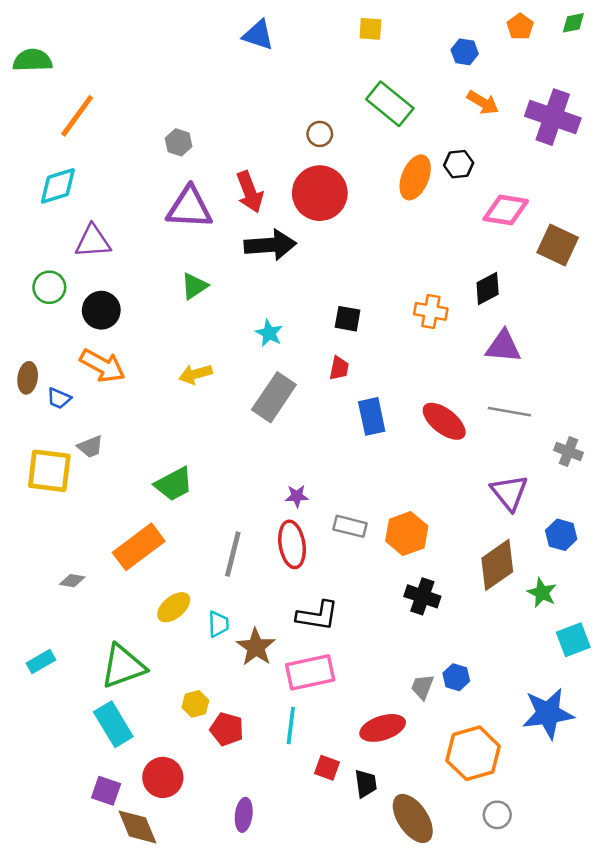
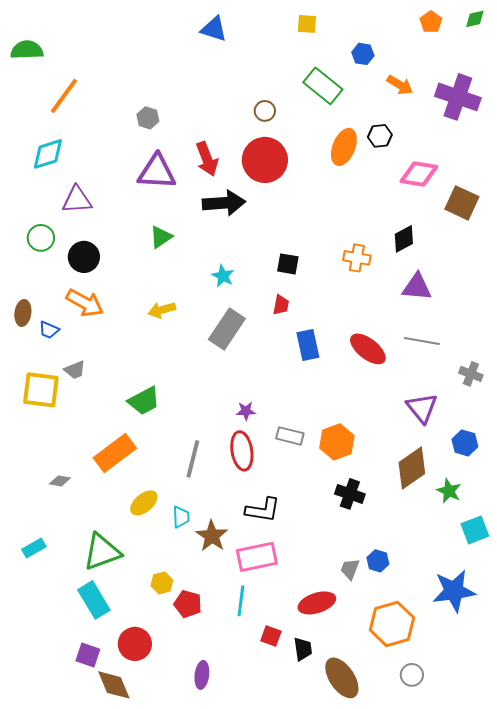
blue hexagon: (465, 52) -> (363, 54), moved

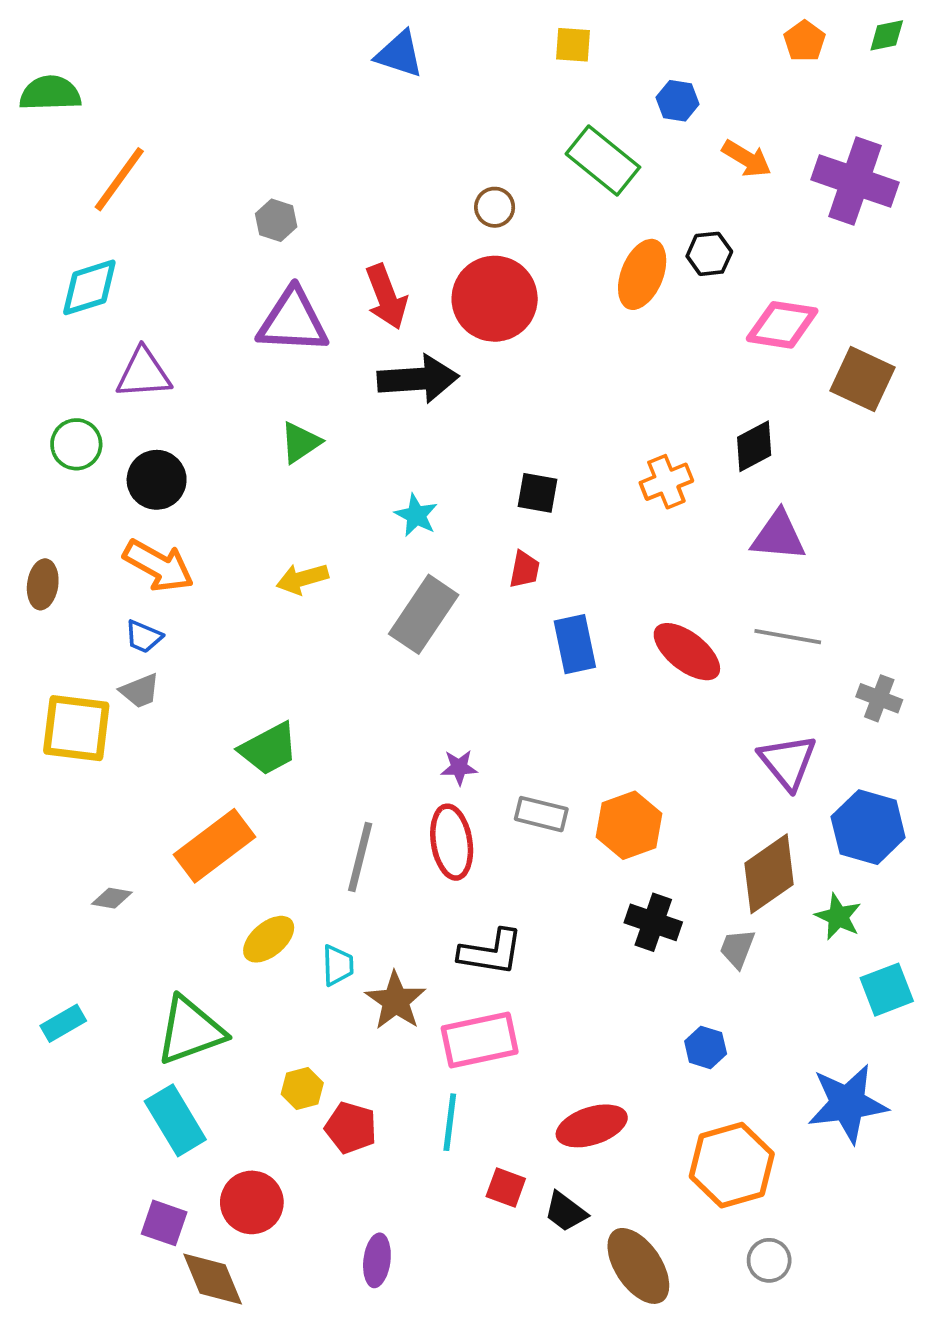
orange cross: (357, 258) -> (666, 482), turned -32
blue trapezoid: (49, 330) -> (144, 637), moved
blue hexagon: (465, 443) -> (868, 827), size x1.5
gray trapezoid: (350, 569) -> (737, 948), moved
black trapezoid: (303, 649) -> (566, 1212), turned 135

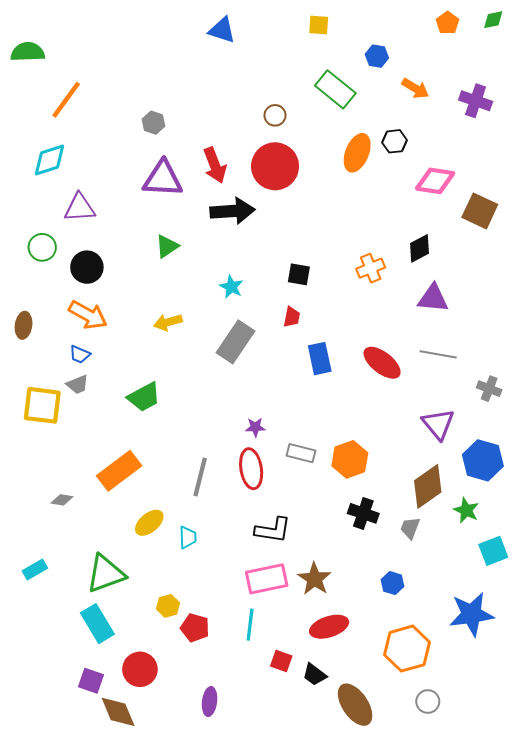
purple cross: (855, 181) -> (476, 101), size x0.7
green trapezoid: (269, 749) -> (144, 397), moved
brown star: (396, 1001) -> (315, 579), moved

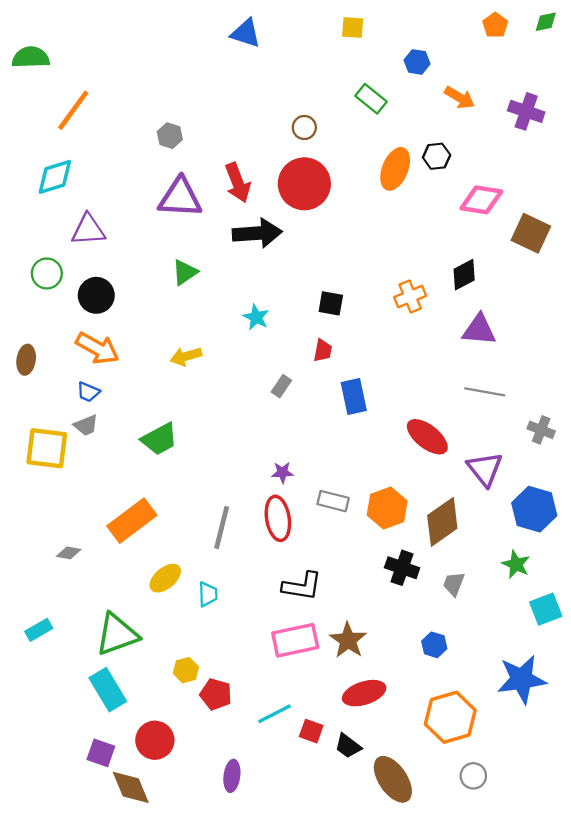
green rectangle: (335, 89) -> (371, 99), size x0.7
gray rectangle: (236, 342) -> (281, 386), moved, size x0.5
red ellipse: (382, 363) -> (427, 437), moved
brown diamond: (428, 486) -> (442, 522), moved
cyan line: (250, 625) -> (274, 714), moved, turned 56

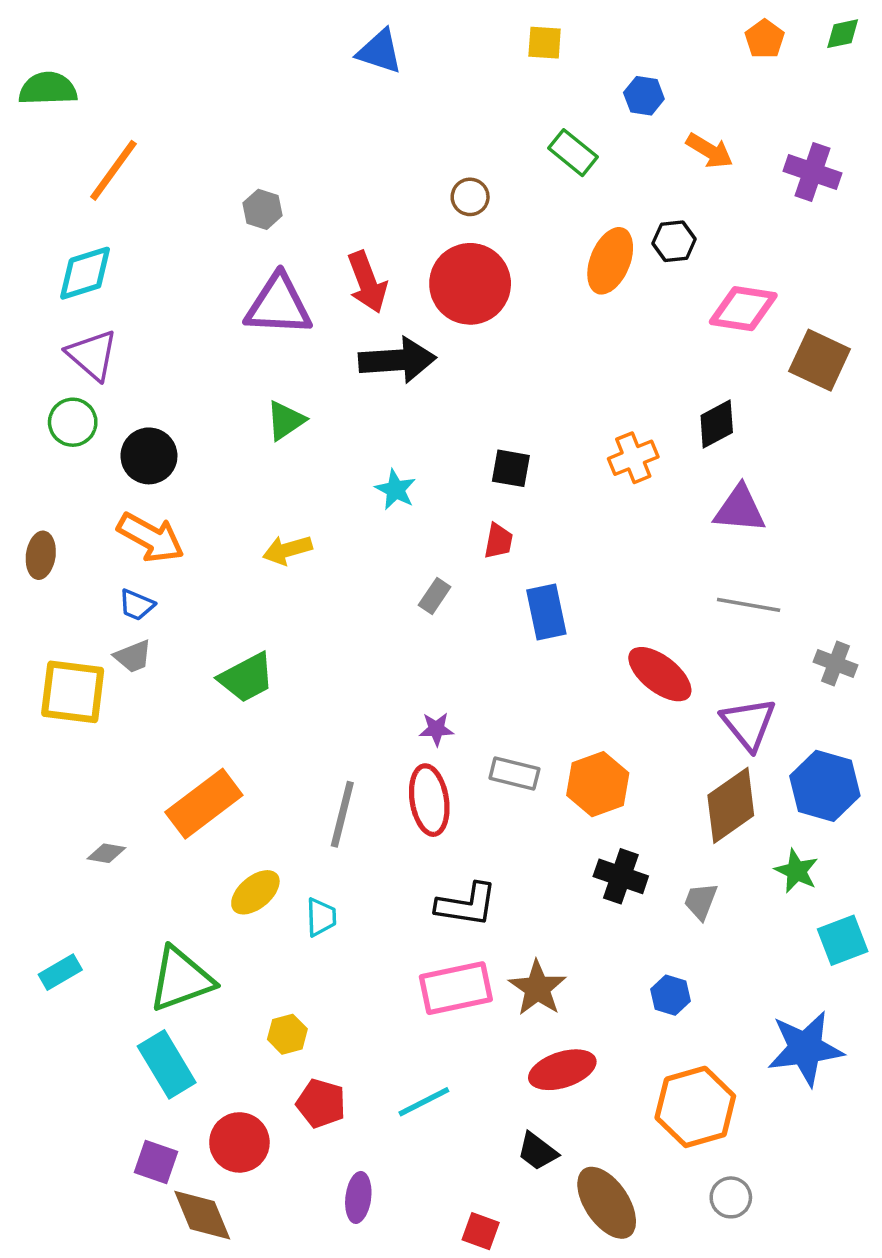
purple triangle: (88, 230) -> (92, 355), moved, turned 45
brown diamond: (442, 522) -> (731, 805), moved
red pentagon: (216, 694) -> (321, 1103), moved
red square: (311, 731) -> (481, 1231), moved

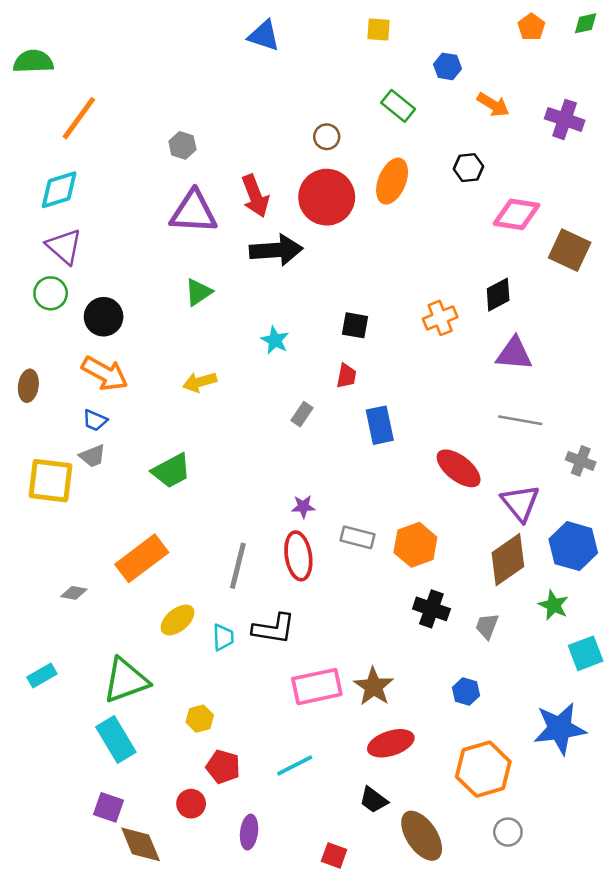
orange ellipse: (610, 261) -> (392, 181), moved
black L-shape: (467, 905) -> (274, 629), moved
red circle: (239, 1142) -> (191, 804), moved, size x0.7

